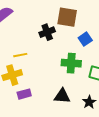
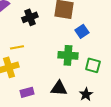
black cross: (47, 32) -> (30, 17), moved
purple rectangle: (24, 94) -> (27, 92), moved

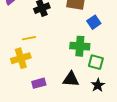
green square: (93, 65) -> (96, 62), moved

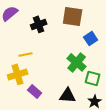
green cross: (80, 46) -> (77, 62), turned 36
purple rectangle: (39, 83) -> (35, 91), moved, turned 56

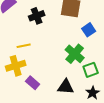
green square: (93, 78) -> (91, 70), turned -35

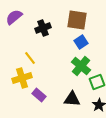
blue square: (89, 30) -> (81, 42), moved
yellow line: (24, 46) -> (30, 58), turned 64

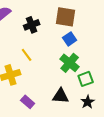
yellow line: (30, 58) -> (27, 55), moved
purple rectangle: (39, 95) -> (28, 102), moved

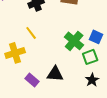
blue square: (70, 39) -> (96, 37), moved, turned -32
black triangle: (61, 96) -> (55, 74), moved

